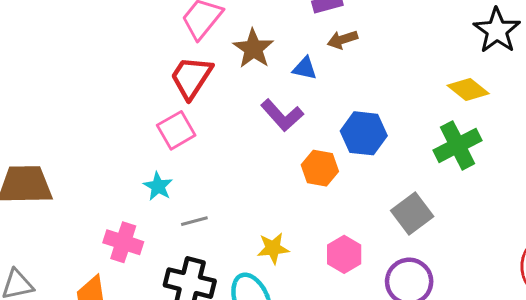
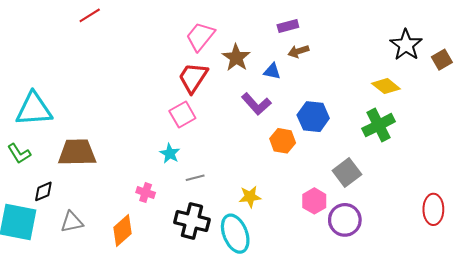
pink cross: (123, 242) -> (146, 193), size x0.7
pink hexagon: (344, 254) -> (314, 201), moved

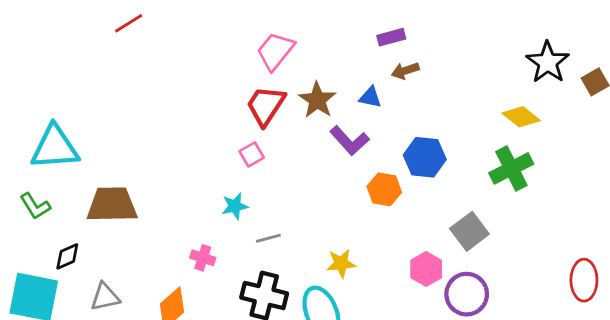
brown star: (236, 58) -> (317, 100), moved
pink square: (182, 114) -> (252, 154), size x0.7
cyan star: (170, 154) -> (235, 206), turned 30

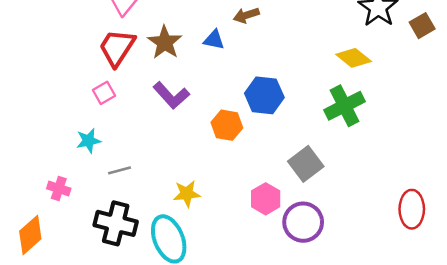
purple L-shape: (349, 141) -> (171, 95), moved

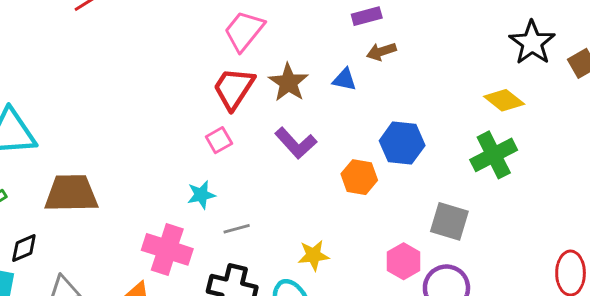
gray square: (306, 164) -> (449, 221), turned -36
pink cross: (59, 188) -> (167, 249), size x1.8

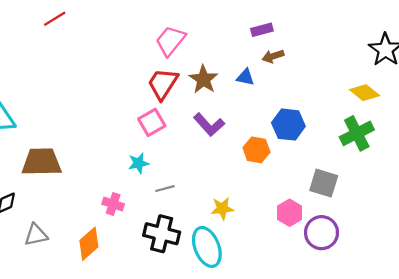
pink square: (219, 140) -> (152, 122), size x1.4
pink cross: (167, 249) -> (113, 204), size x0.6

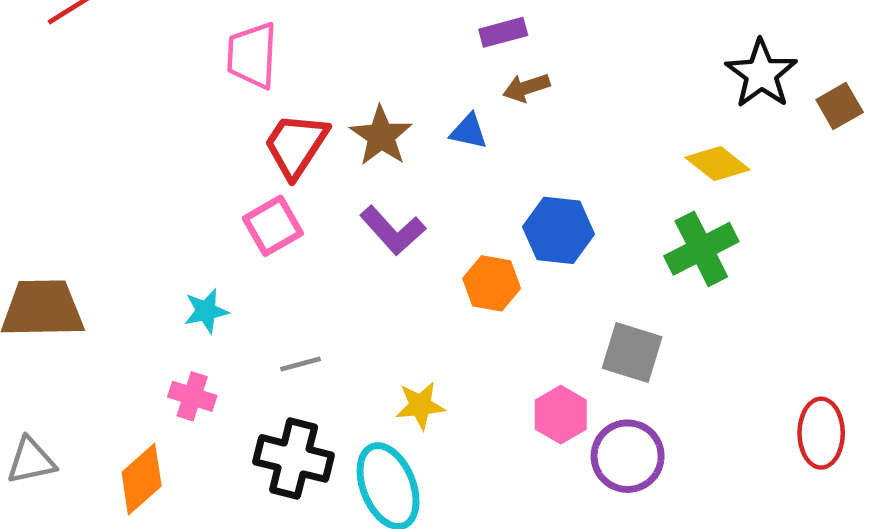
pink trapezoid: (170, 41) -> (252, 55), moved, turned -36
cyan star: (138, 163) -> (206, 311), moved

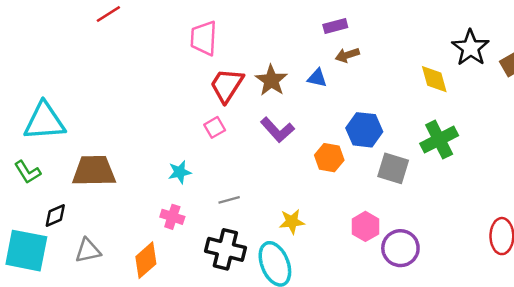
yellow diamond: (717, 164) -> (434, 79), moved, turned 36
pink square: (273, 226) -> (215, 127), size x0.7
gray square: (632, 352) -> (393, 168), moved

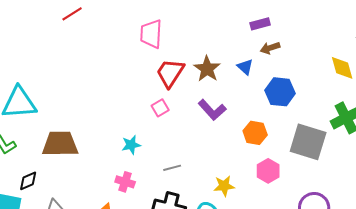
blue triangle: (317, 78) -> (245, 67), turned 30
blue hexagon: (364, 130) -> (280, 92), moved
gray square: (393, 168) -> (308, 142), size x1.4
pink hexagon: (365, 226) -> (268, 171), moved

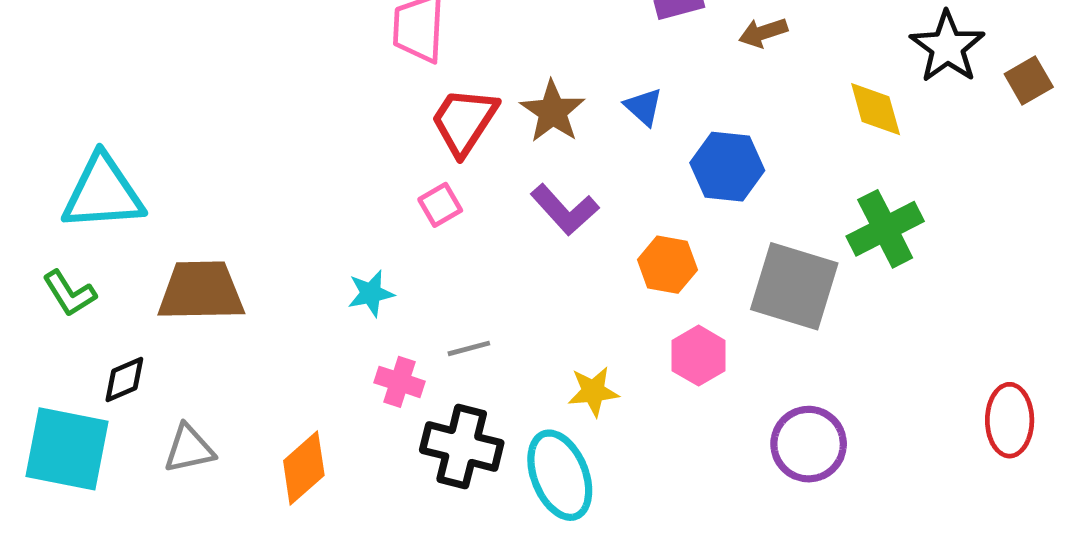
brown arrow: (270, 48) -> (763, 33), moved
pink cross: (125, 182) -> (400, 382), moved

